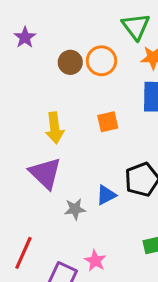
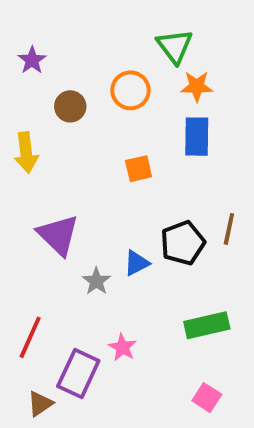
brown circle: (70, 62) -> (70, 106), moved
yellow arrow: (55, 128) -> (26, 153), moved
gray star: (75, 209) -> (96, 281), turned -30

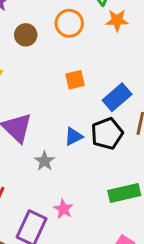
blue rectangle: (197, 137) -> (117, 97), moved, turned 48
blue triangle: (137, 263) -> (74, 136), moved

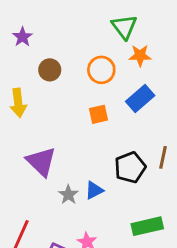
orange circle: (69, 23) -> (101, 70), moved
blue rectangle: (117, 97) -> (140, 99), moved
blue triangle: (74, 136) -> (94, 190), moved

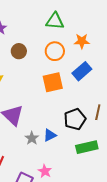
green triangle: (124, 27) -> (55, 21), moved, turned -48
orange square: (98, 114) -> (53, 82), size x1.5
green rectangle: (147, 226) -> (87, 147), moved

